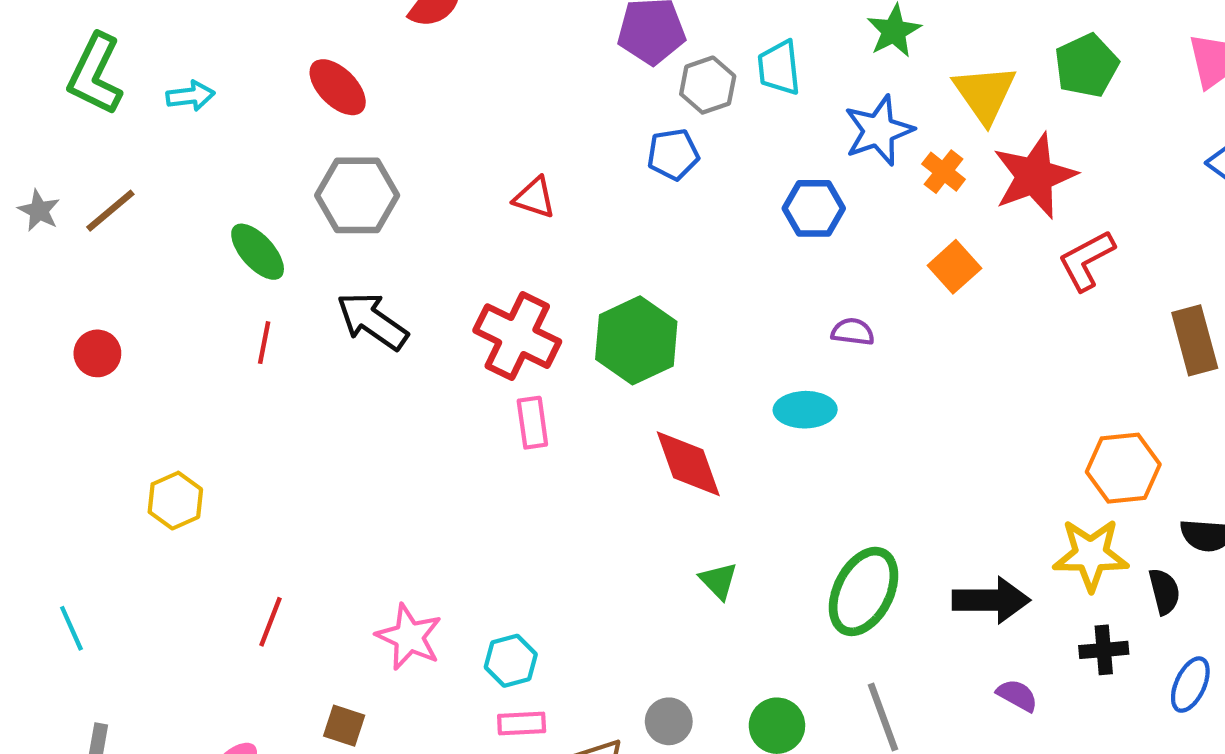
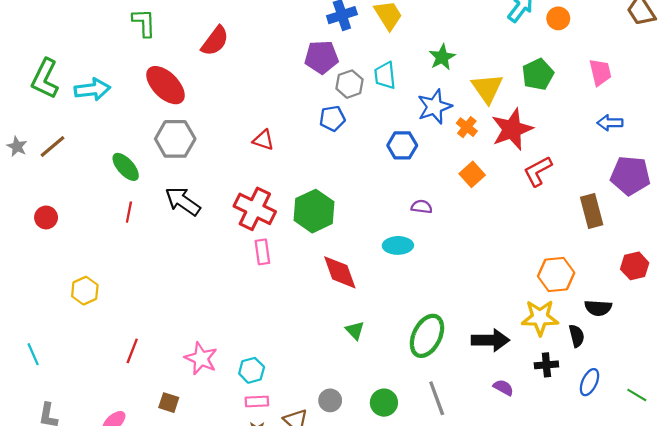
red ellipse: (338, 87) -> (165, 85), size x1.4
cyan arrow: (190, 96) -> (92, 89), size x1.5

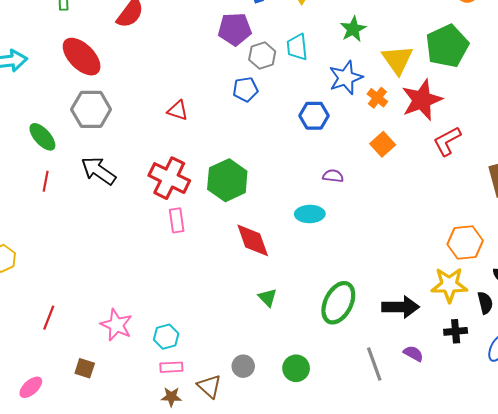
green pentagon: (538, 74) -> (447, 46), size x1.4
gray line: (437, 398) -> (374, 364), moved

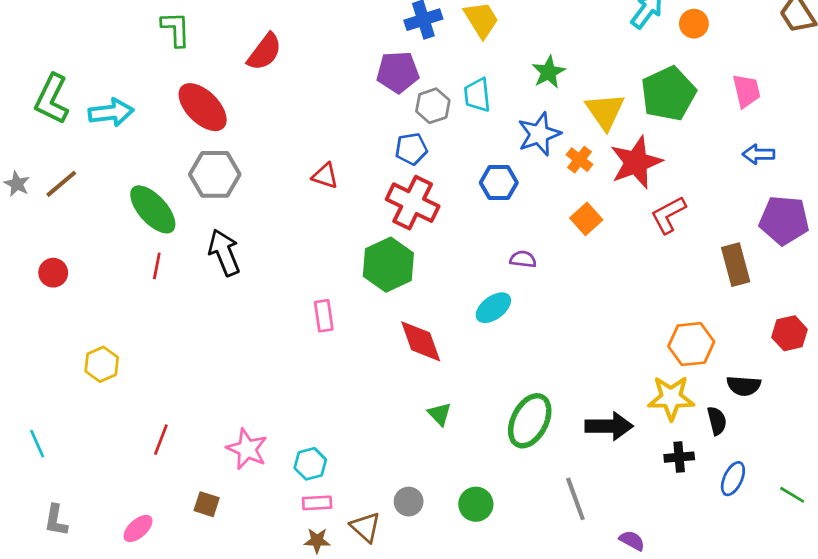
green ellipse: (42, 137) -> (153, 209), size x1.4
black arrow: (98, 171) -> (224, 252), turned 33
red cross: (169, 178) -> (413, 203), moved
cyan ellipse: (310, 214) -> (493, 308), turned -36
purple semicircle: (413, 353) -> (632, 541), moved

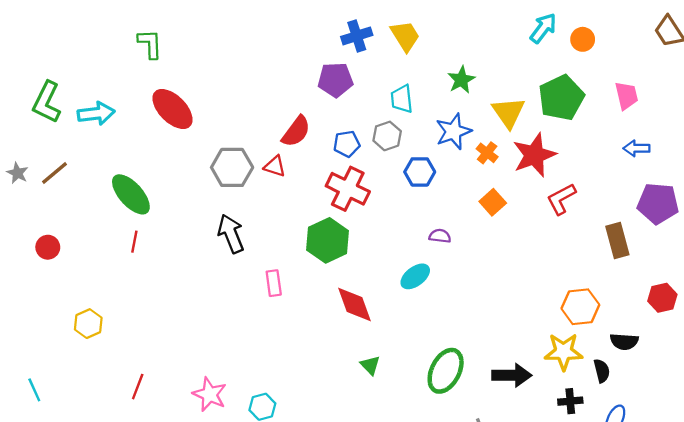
red semicircle: (265, 52) -> (296, 131), moved
gray hexagon: (433, 106) -> (387, 136), moved
gray hexagon: (215, 174) -> (232, 167), moved
black arrow: (224, 252) -> (231, 234), moved

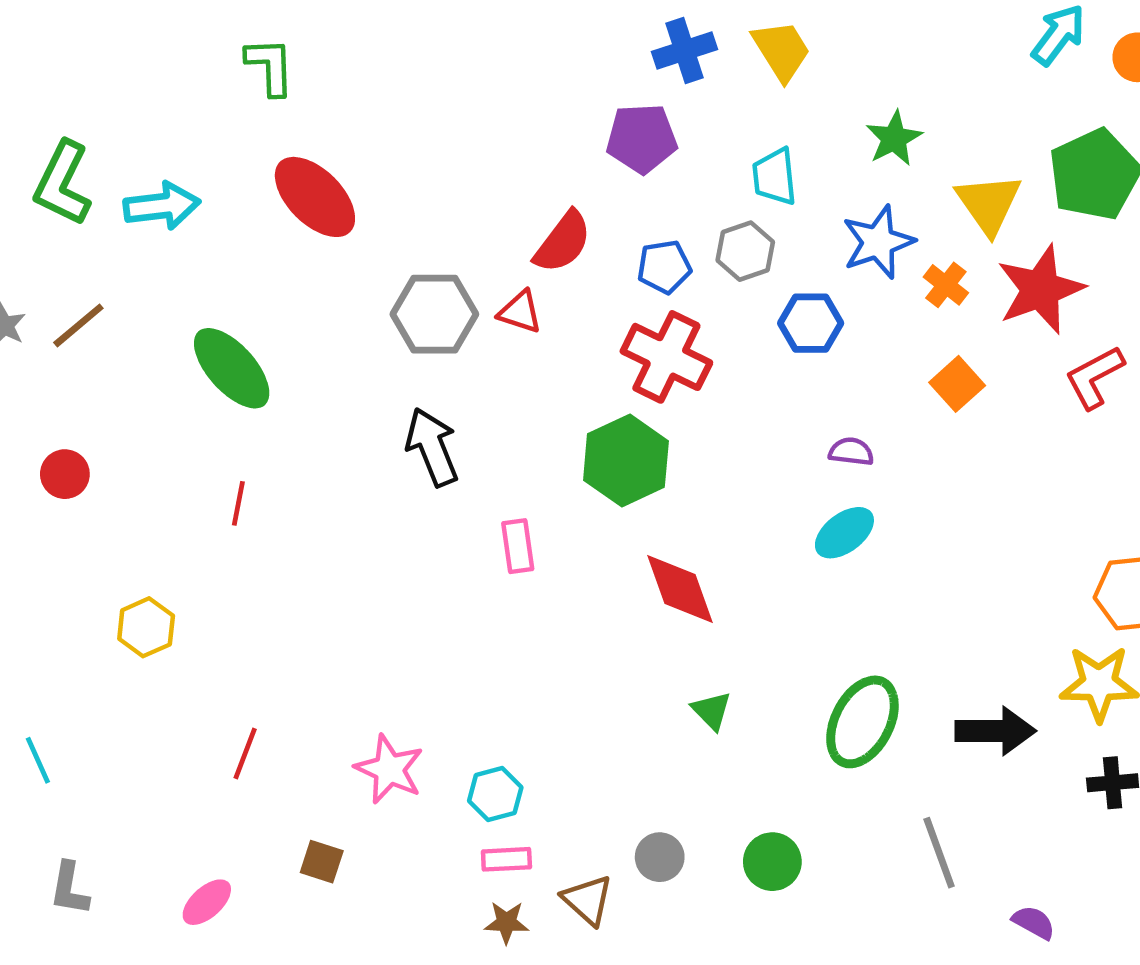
red line: (134, 242) -> (238, 503), moved
cyan ellipse: (415, 276) -> (844, 533), moved

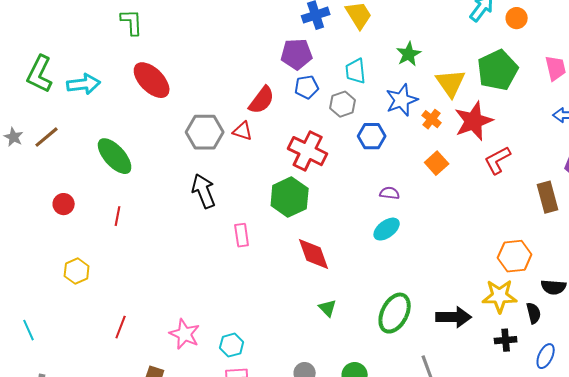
blue pentagon: (664, 267) -> (307, 87), moved
red circle: (65, 474) -> (64, 204), moved

